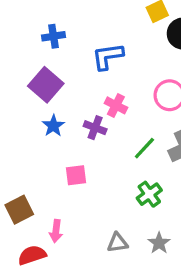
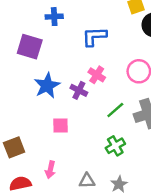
purple square: (46, 85) -> (30, 47), moved, turned -30
blue star: (53, 126) -> (47, 86), size x1.5
pink arrow: (56, 231) -> (50, 170), moved

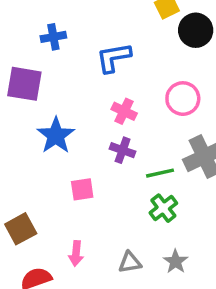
purple cross: (79, 90) -> (123, 150), moved
green line: (115, 110) -> (160, 173), moved, turned 36

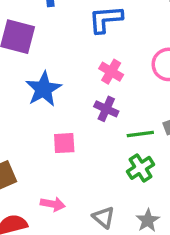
pink arrow: (76, 253) -> (53, 204), turned -90
gray triangle: (130, 262) -> (104, 217), turned 45

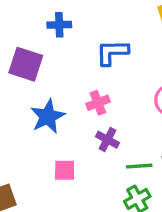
pink cross: (111, 72) -> (98, 103), moved, turned 35

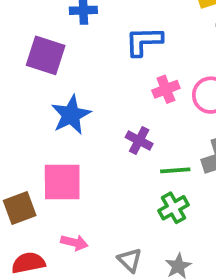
pink cross: (98, 103) -> (166, 89), moved
pink square: (65, 170) -> (62, 182), moved, size x1.6

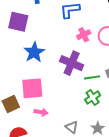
purple cross: (139, 140) -> (72, 63), size x1.6
pink arrow: (74, 242) -> (41, 112), moved

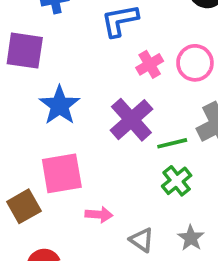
purple cross: (72, 63) -> (131, 120), turned 30
pink arrow: (41, 112) -> (99, 215), moved

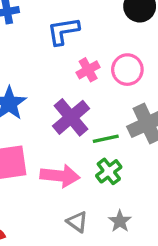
pink arrow: (99, 215) -> (60, 176), moved, size x1.6

